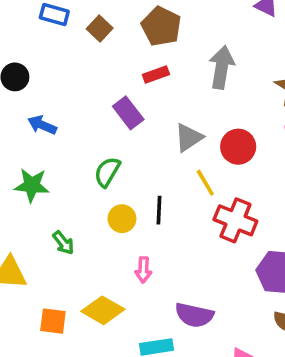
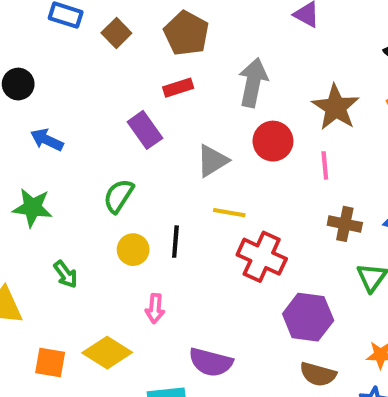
red circle: (238, 147) -> (273, 141), moved
yellow line: (205, 183) -> (229, 213), turned -52

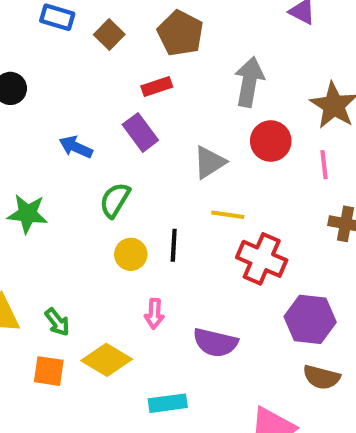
red rectangle: (178, 88) -> (157, 87), moved
blue arrow: (47, 140) -> (76, 147), moved
green arrow: (66, 274) -> (57, 322), moved
purple semicircle: (211, 362) -> (215, 343), moved

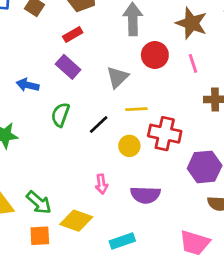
black line: (174, 245) -> (99, 124), moved, turned 55
yellow circle: (131, 254) -> (129, 146), moved
green arrow: (57, 322) -> (39, 202), size x1.4

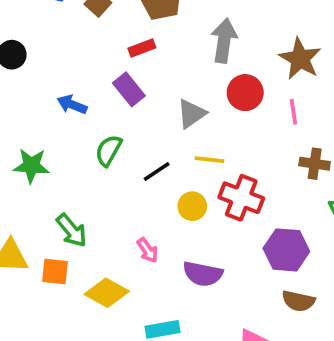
pink arrow: (102, 184) -> (148, 250), turned -36
green arrow: (39, 202) -> (72, 230), moved
orange square: (40, 236) -> (55, 271), moved

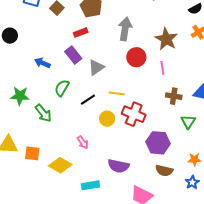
gray triangle: (191, 114) -> (96, 67), moved
green arrow: (72, 230) -> (43, 113), moved
purple semicircle: (203, 274) -> (118, 166), moved

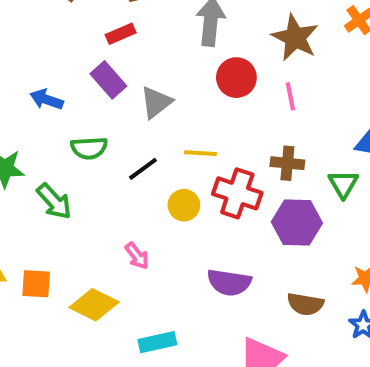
green semicircle: (62, 88) -> (89, 148), turned -120
brown cross: (174, 96) -> (287, 163), moved
green triangle: (188, 122) -> (343, 184), moved
purple hexagon: (158, 143) -> (297, 223), moved
purple semicircle: (118, 166) -> (229, 282), moved

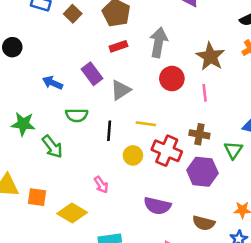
red rectangle: (121, 34) -> (118, 46), moved
black line: (143, 169) -> (109, 131), turned -54

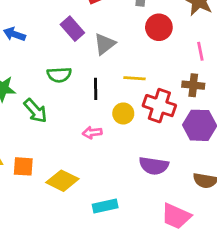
blue arrow: (53, 83) -> (14, 34), moved
pink line: (205, 93) -> (200, 51), moved
pink arrow: (101, 185) -> (92, 133), moved, turned 120

